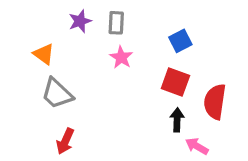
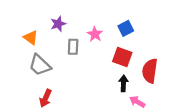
purple star: (80, 21) -> (58, 24), moved
gray rectangle: (116, 23) -> (73, 47), moved
pink star: (121, 57) -> (95, 34), moved

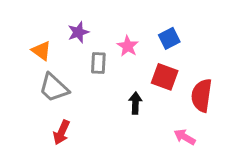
black arrow: (123, 83) -> (135, 103), moved

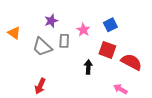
orange triangle: (41, 51) -> (14, 33), moved
gray trapezoid: (54, 88) -> (42, 47), moved
red semicircle: (202, 95) -> (131, 62), turned 110

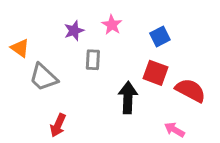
pink star: (83, 30) -> (112, 25), moved
gray trapezoid: (42, 47) -> (43, 77), moved
black arrow: (88, 67) -> (128, 98), size x1.5

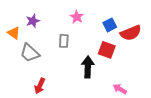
purple star: (74, 31) -> (33, 21), moved
red semicircle: (190, 90) -> (131, 33), moved, turned 130

